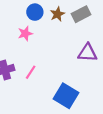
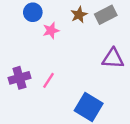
blue circle: (35, 12) -> (33, 12), moved
pink star: (25, 34) -> (51, 30), moved

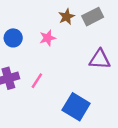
blue circle: (33, 12) -> (13, 38), moved
pink star: (51, 30) -> (48, 38), moved

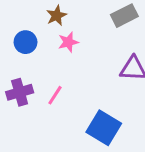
brown star: (67, 17) -> (56, 16), moved

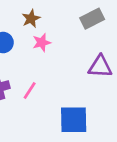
blue square: (104, 128) -> (74, 120), turned -32

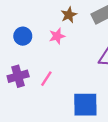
brown star: (31, 19) -> (69, 15), moved

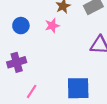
pink line: (46, 79) -> (32, 91), moved

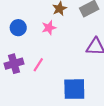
pink line: (32, 91) -> (38, 65), moved

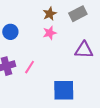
pink star: (49, 28) -> (50, 33), moved

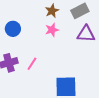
purple triangle: (84, 50) -> (86, 34), moved

